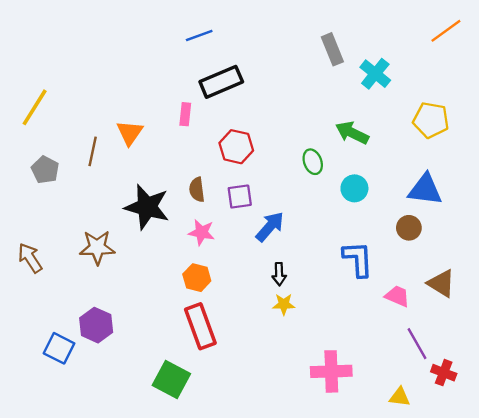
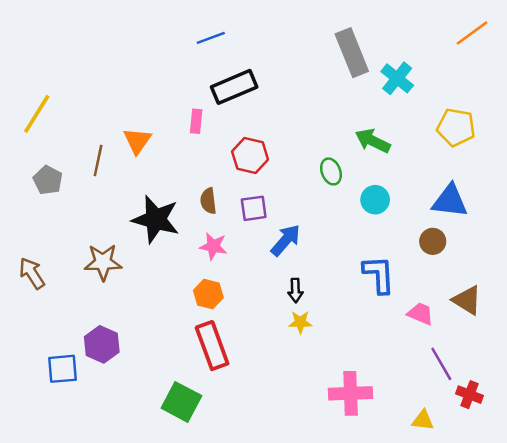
gray rectangle: (332, 49) -> (352, 53), size x1.4
blue square: (59, 348) -> (63, 369), turned -32

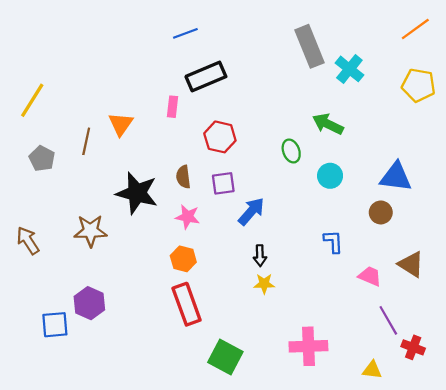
yellow pentagon: (456, 127) -> (419, 85), moved
blue L-shape: (379, 274) -> (333, 242), size x0.7
green square: (181, 402) -> (225, 357), moved

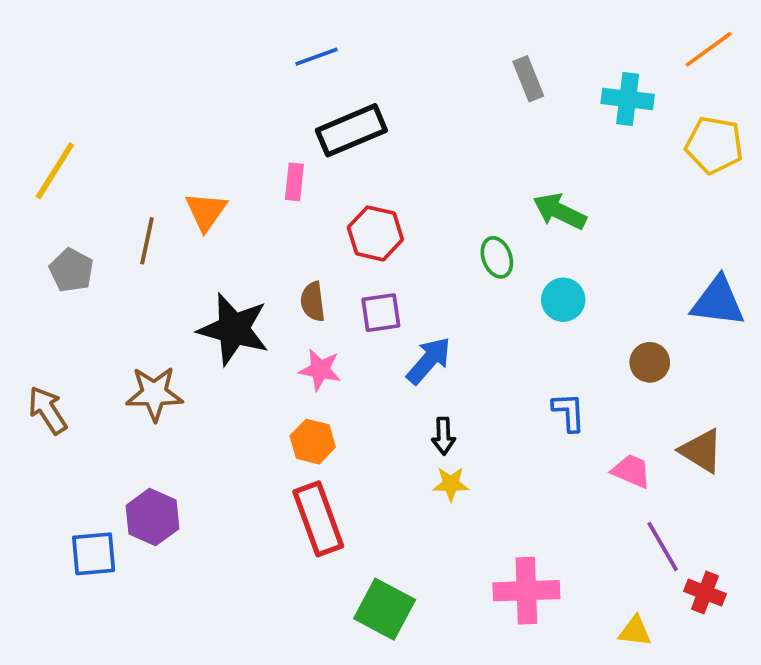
gray rectangle: (310, 46) -> (528, 79), size x0.6
cyan cross: (349, 69) -> (628, 99), moved, turned -32
blue triangle: (396, 177) -> (718, 302), moved

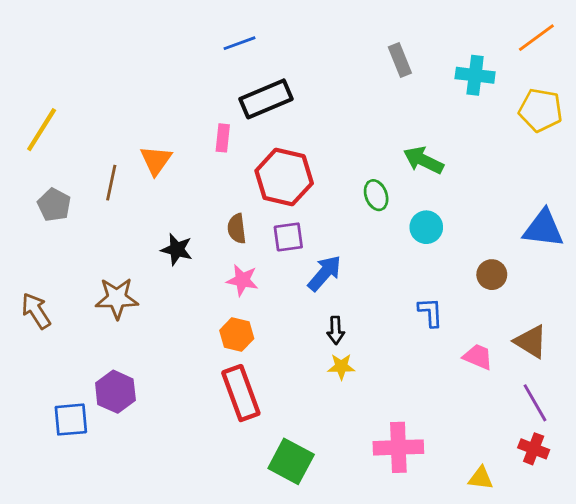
red hexagon: (375, 233) -> (284, 177), size x1.4
black star: (234, 329) -> (177, 249), size x0.6
purple line: (663, 546) -> (535, 403), moved

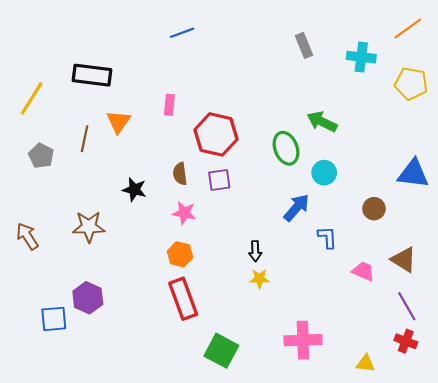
black rectangle: (266, 99) -> (92, 75), moved, turned 30
green ellipse: (376, 195) -> (286, 148), size x1.4
blue arrow: (325, 273) -> (297, 208), moved

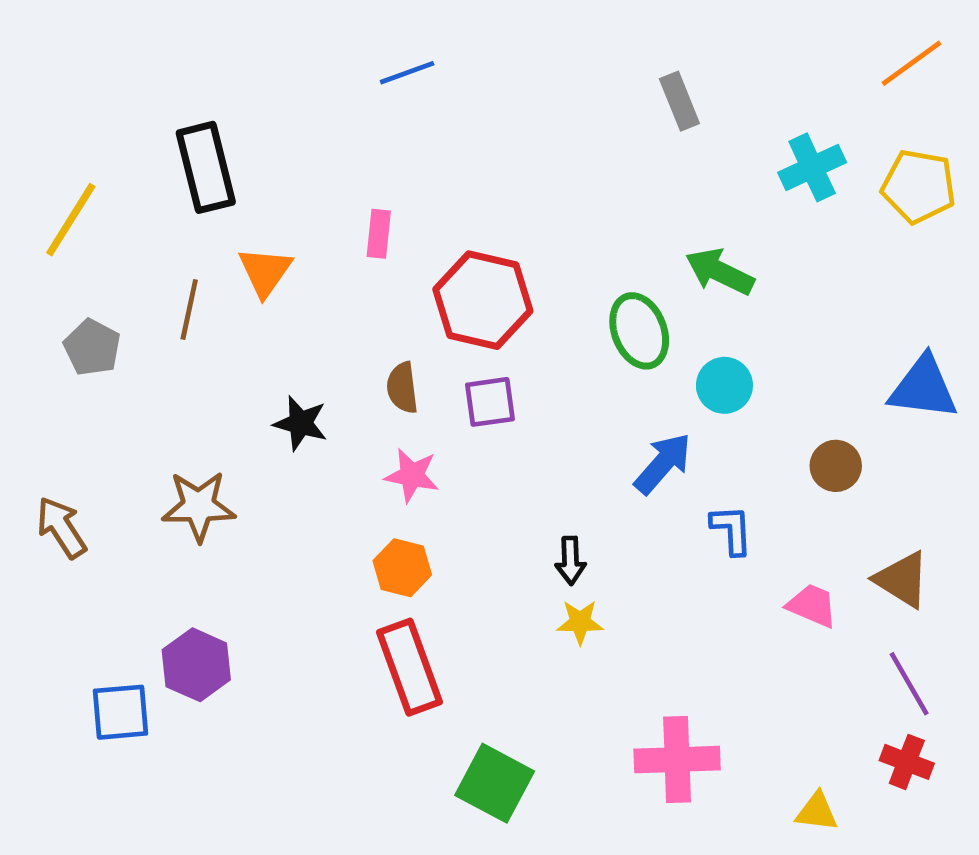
cyan cross: (361, 57) -> (812, 167), moved, turned -32
black rectangle: (92, 75) -> (206, 167), turned 69

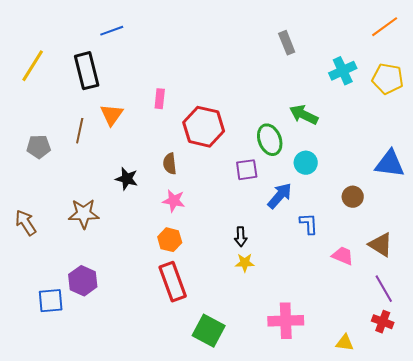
blue line: (407, 73) -> (112, 31), moved
yellow line: (71, 220) -> (33, 66), moved
gray pentagon: (92, 347) -> (39, 147), turned -30
purple square: (490, 402) -> (247, 170), moved

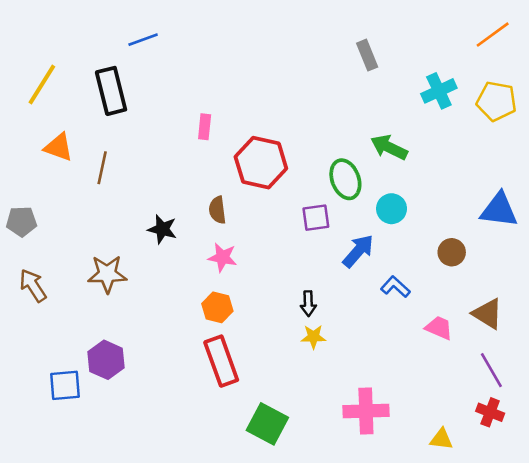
orange triangle: (112, 115) -> (59, 147), moved, turned -45
gray pentagon: (39, 147) -> (21, 222), moved
blue L-shape: (309, 224) -> (395, 287), turned -45

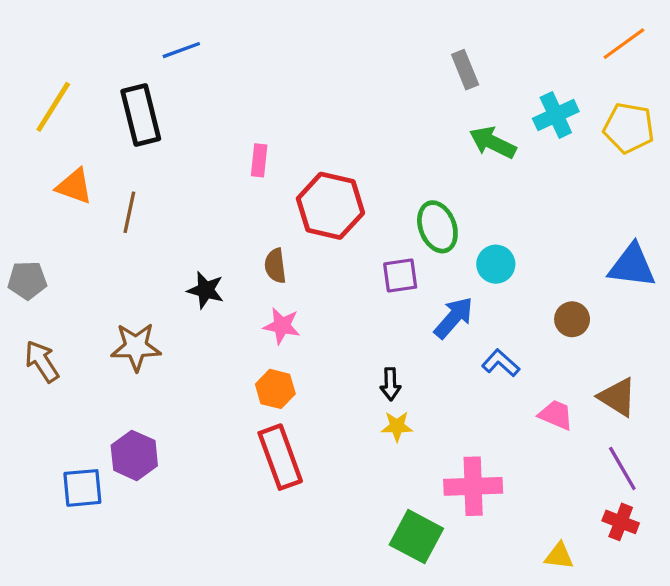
green arrow: (389, 147) -> (493, 143), moved
pink cross: (366, 411) -> (473, 486), moved
green square: (267, 424) -> (416, 537), moved

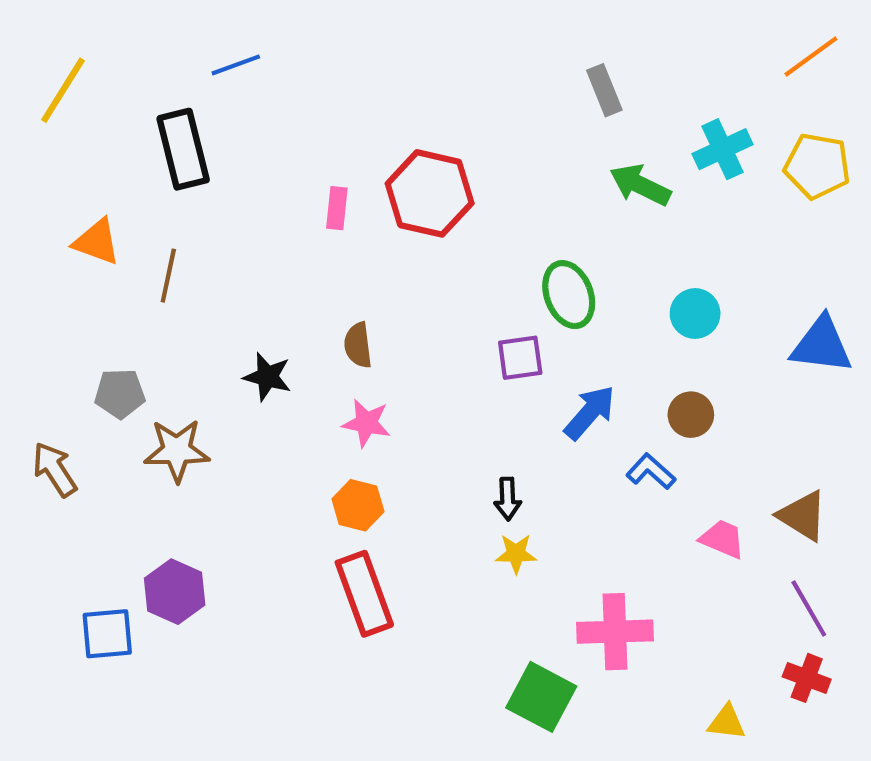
yellow line: (53, 107) -> (63, 90), moved
red hexagon: (330, 206) -> (430, 193), moved
cyan circle: (496, 264) -> (695, 314), moved
gray pentagon: (27, 280) -> (120, 394), moved
brown circle: (572, 319) -> (691, 415), moved

